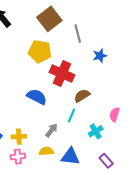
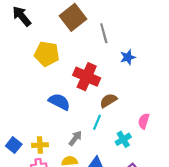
yellow pentagon: (40, 51) -> (47, 54), moved

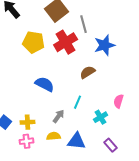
blue star: (128, 57) -> (105, 45), size x1.5
red cross: (87, 77) -> (66, 42), moved, turned 35
brown semicircle: (108, 101) -> (88, 72), moved

